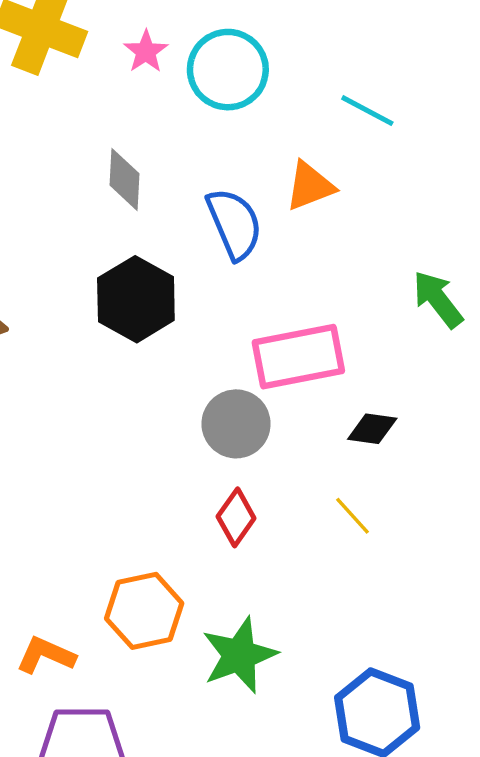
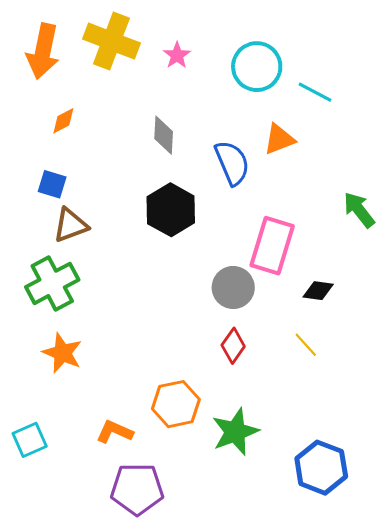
cyan circle: (228, 70) -> (257, 67), moved
pink rectangle: (298, 357) -> (272, 246), turned -62

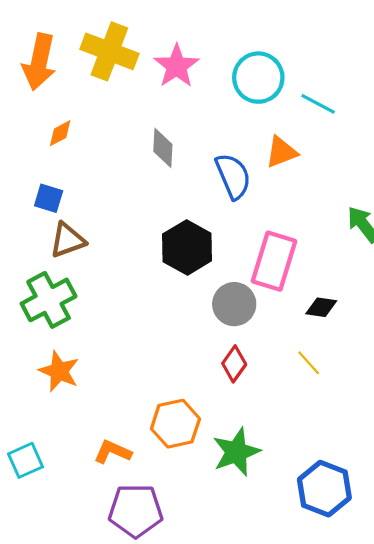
pink star: (177, 55) -> (177, 66), size x1.6
black hexagon: (171, 210) -> (187, 247), moved

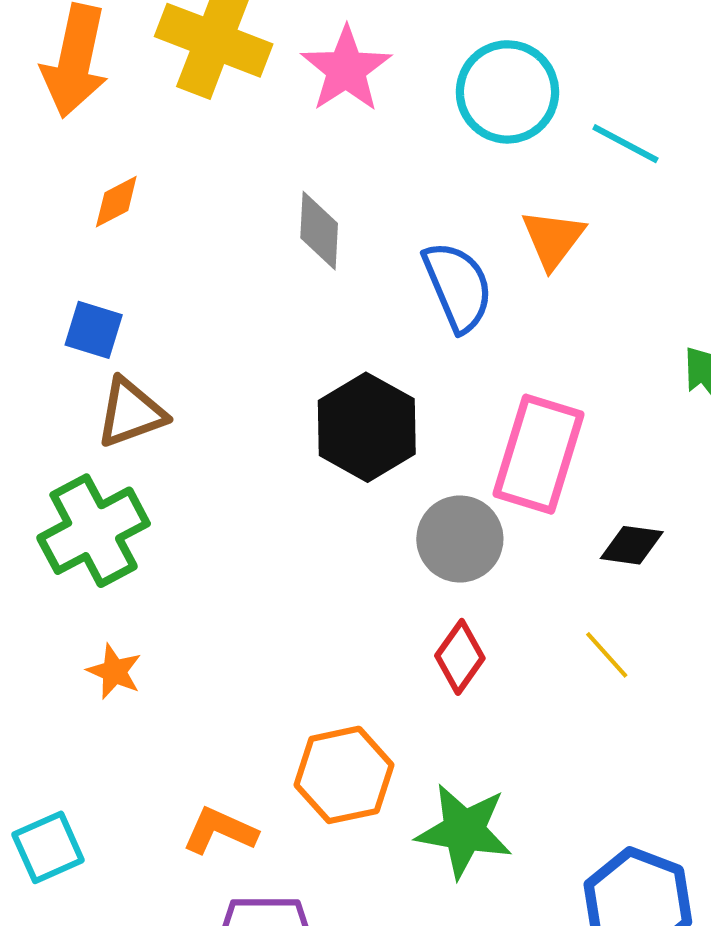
orange triangle: (281, 152) -> (553, 239), turned -32
orange star: (59, 371) -> (114, 671), size x0.7
green star: (236, 452) -> (464, 831), turned 30

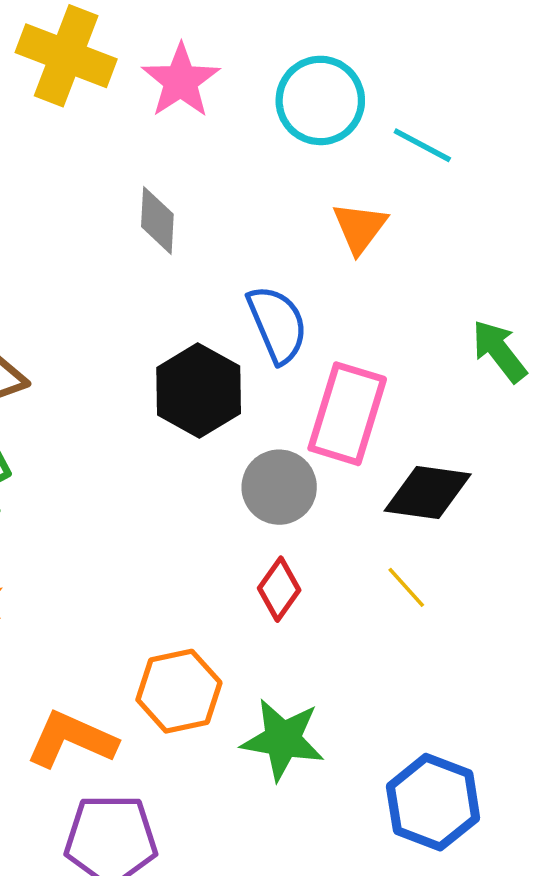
blue semicircle: (458, 286) -> (277, 324), moved
black diamond: (632, 545) -> (428, 492), size x1.6
orange L-shape: (220, 831) -> (71, 740), size x1.4

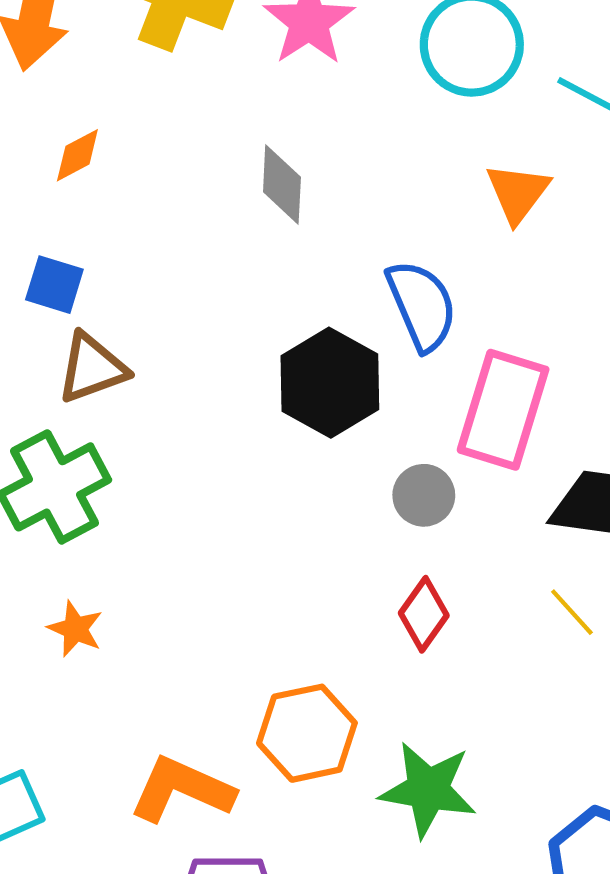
gray circle: (279, 487) -> (424, 495), size x0.7

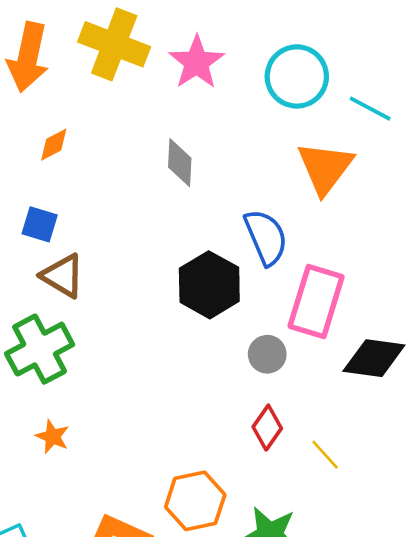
orange triangle: (518, 193) -> (325, 168), size x1.4
brown triangle: (92, 368) -> (63, 276), turned 51
yellow line: (572, 612) -> (325, 455), moved

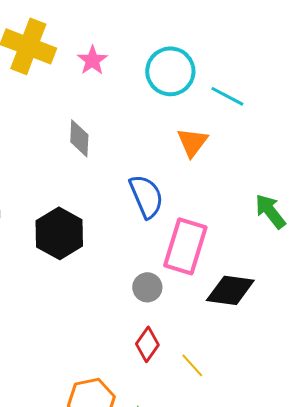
pink star: (196, 62) -> (92, 60), size x0.7
orange triangle: (325, 168) -> (192, 142), size x0.7
black hexagon: (209, 285) -> (59, 233), moved

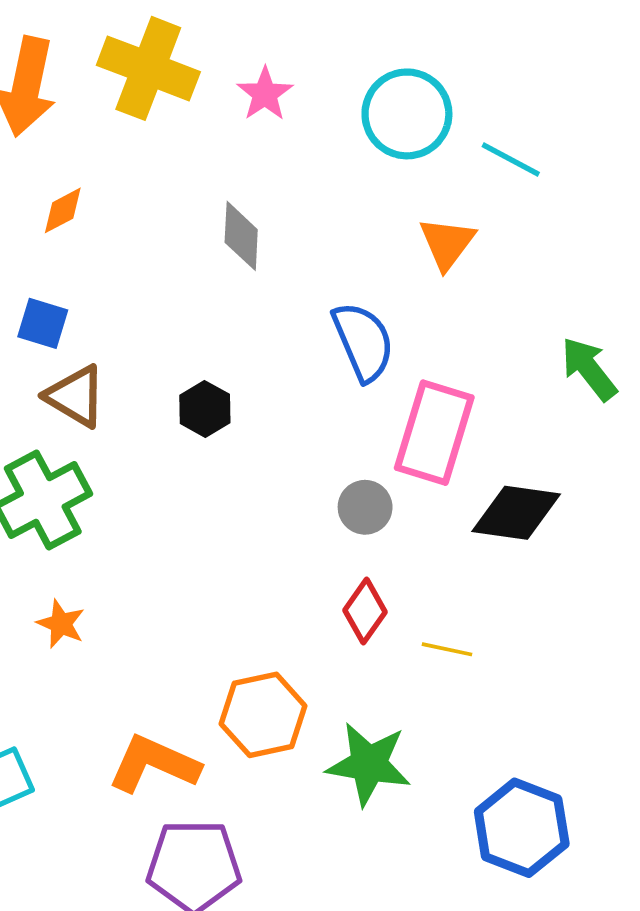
black hexagon: (59, 233) -> (205, 409), size x0.6
yellow line: (192, 365) -> (447, 649), turned -36

